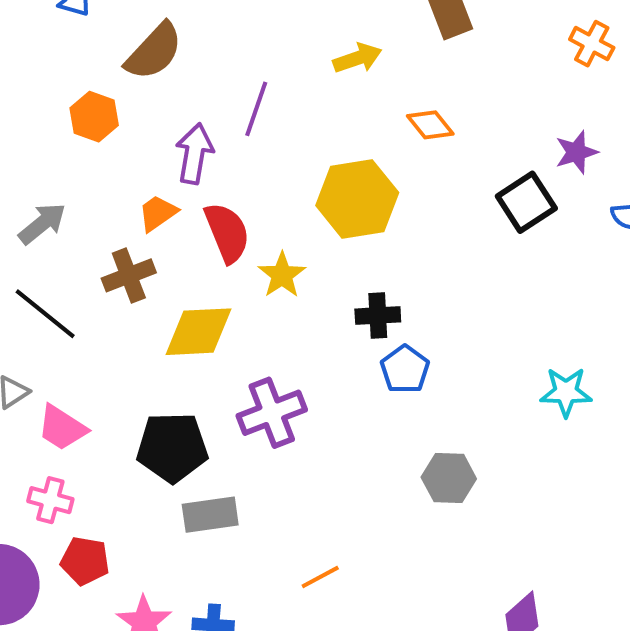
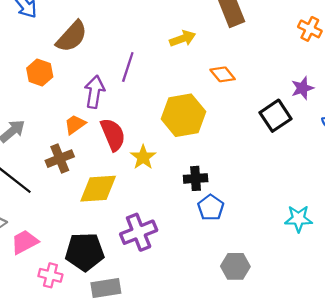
pink trapezoid: (62, 428) -> (25, 242), turned 120
pink cross: (50, 500) -> (50, 275), moved

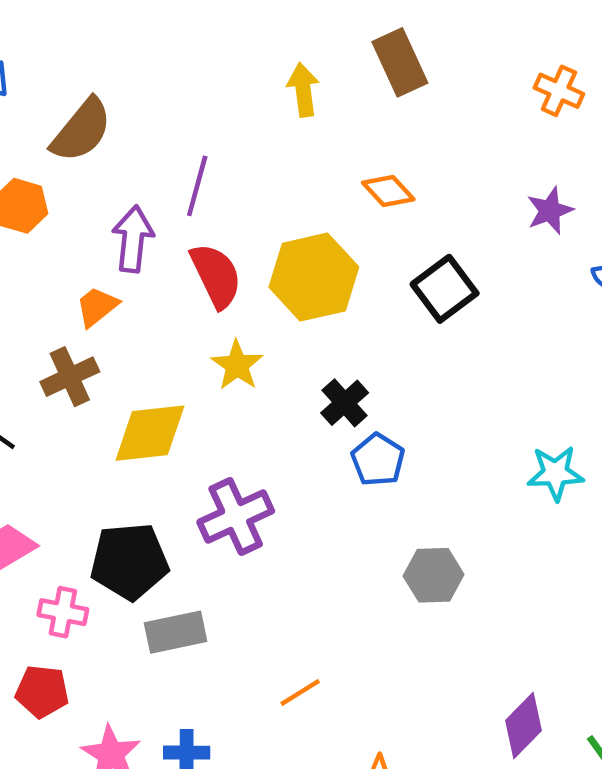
yellow arrow: (183, 39) -> (303, 90), moved, turned -75
black square: (275, 116) -> (445, 289), moved
red semicircle: (113, 134) -> (216, 276), moved
black cross: (196, 178) -> (345, 403), turned -35

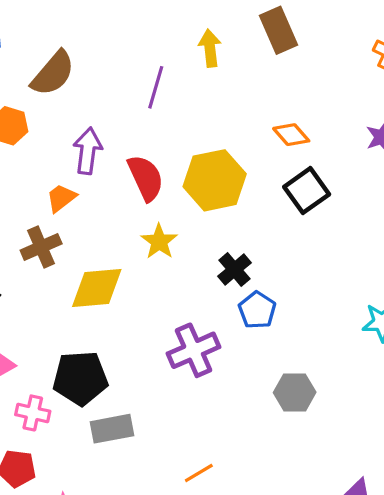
purple line: (197, 186) -> (156, 87), moved
orange diamond: (388, 191) -> (291, 135), moved
purple cross: (236, 516) -> (194, 350), moved

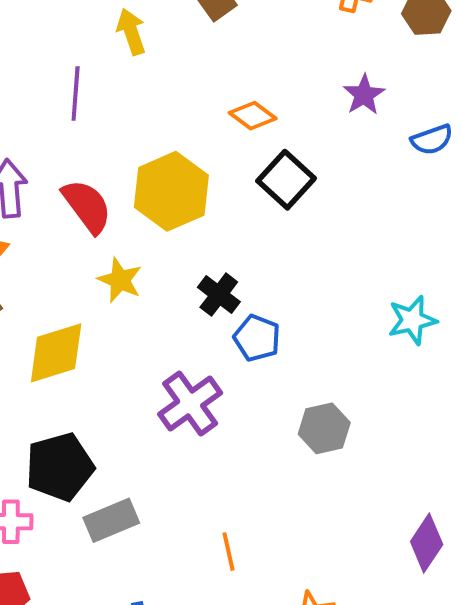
orange line: (199, 473) -> (229, 552), turned -60

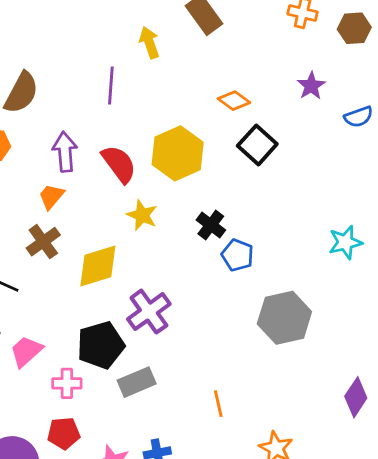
purple cross: (190, 404) -> (149, 312), moved
gray hexagon: (324, 428) -> (284, 318), size x1.5

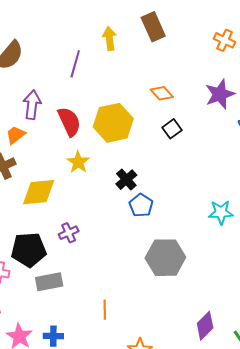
purple star: (311, 86) -> (220, 94), size x1.4
black square: (257, 145) -> (172, 129), size x0.7
purple cross: (149, 312) -> (69, 233), size x0.6

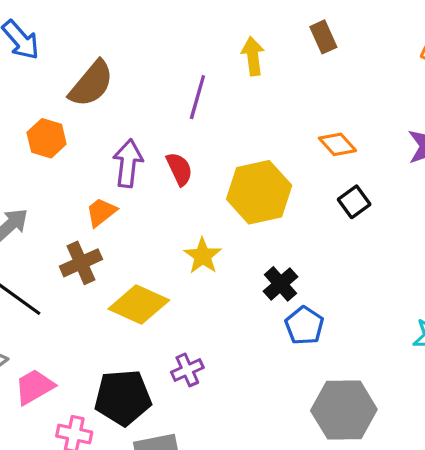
brown rectangle: (153, 27) -> (323, 37), size x0.7
red semicircle: (69, 122) -> (179, 169), moved, size x0.7
yellow diamond: (39, 192) -> (139, 305), turned 30

